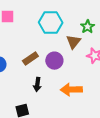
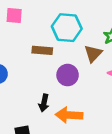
brown rectangle: (30, 58) -> (42, 50), moved, turned 35
orange arrow: (71, 90) -> (69, 115), moved

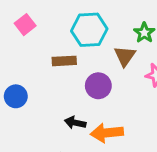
pink square: (14, 15) -> (25, 25), turned -35
black arrow: (44, 103) -> (75, 123), turned 98

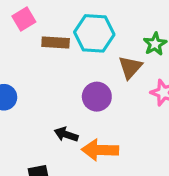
brown rectangle: (64, 61) -> (56, 43), moved

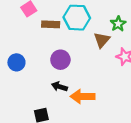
purple circle: (97, 97) -> (60, 60), moved

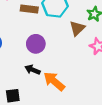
orange arrow: (83, 97) -> (54, 81), turned 35

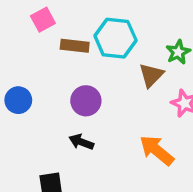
orange arrow: (54, 81) -> (157, 150), moved

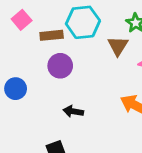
purple circle: (86, 101) -> (60, 66), moved

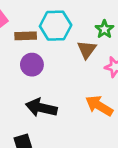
black arrow: (73, 111) -> (41, 108), size x1.6

